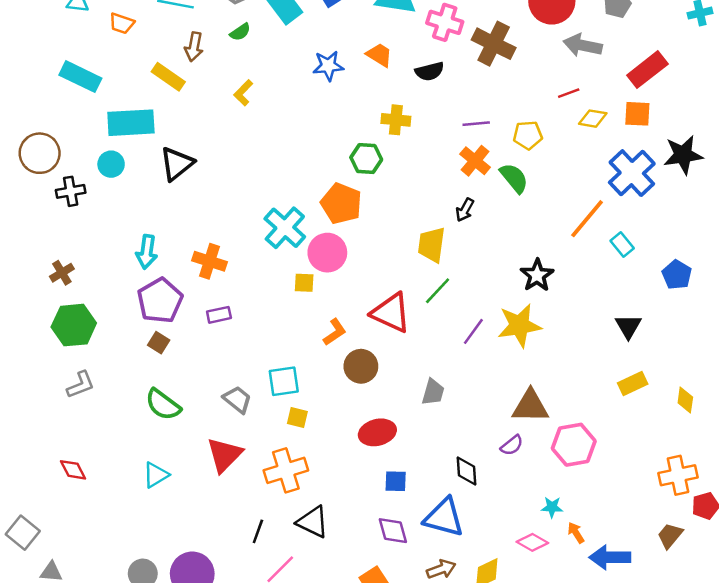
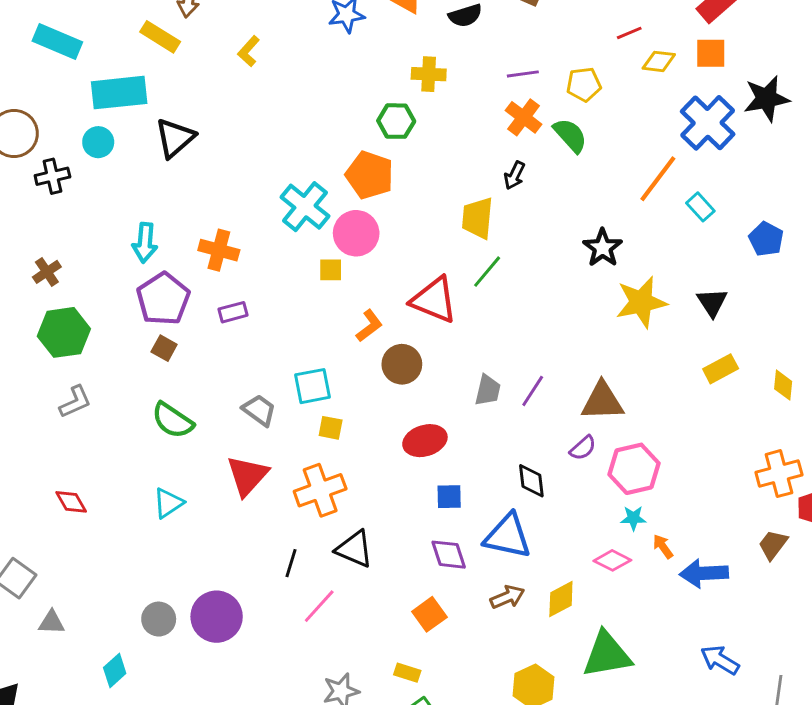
yellow star: (519, 325) -> (641, 302), moved
purple line: (473, 331) -> (533, 391), moved
pink hexagon: (574, 445) -> (634, 469), moved

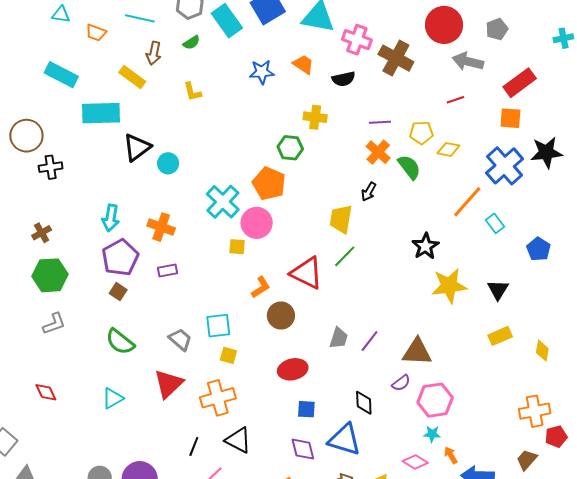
yellow L-shape: (249, 51) -> (192, 92), turned -60
yellow diamond: (659, 61) -> (448, 149), moved
cyan circle: (98, 142) -> (168, 163), moved

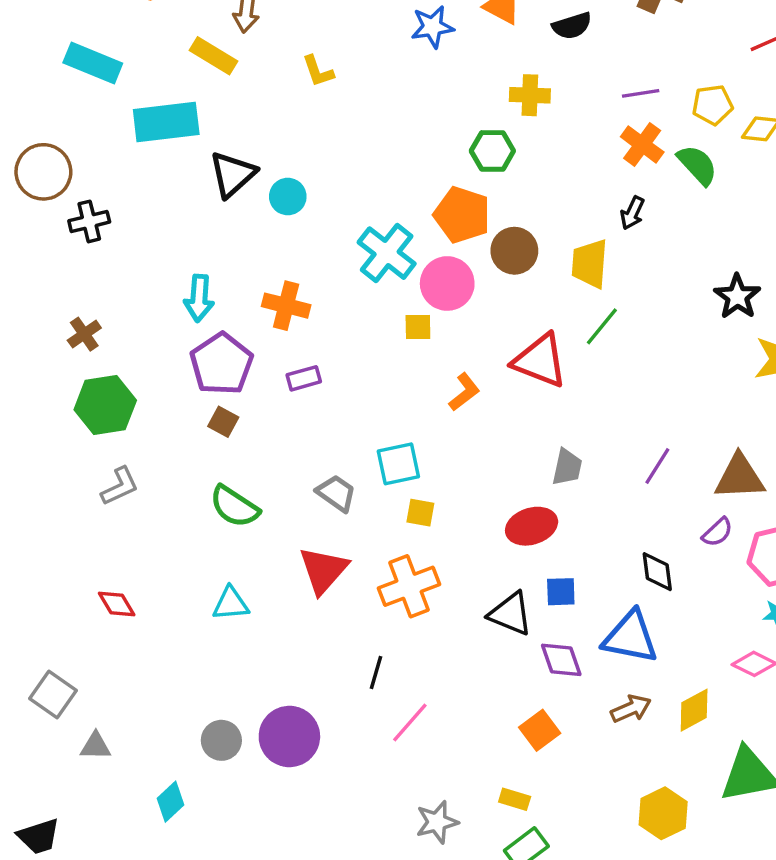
brown circle: (281, 316) -> (514, 251), moved
gray trapezoid: (339, 338) -> (567, 467), moved
cyan triangle: (113, 398) -> (231, 604), turned 30
black triangle: (238, 440) -> (510, 614), moved

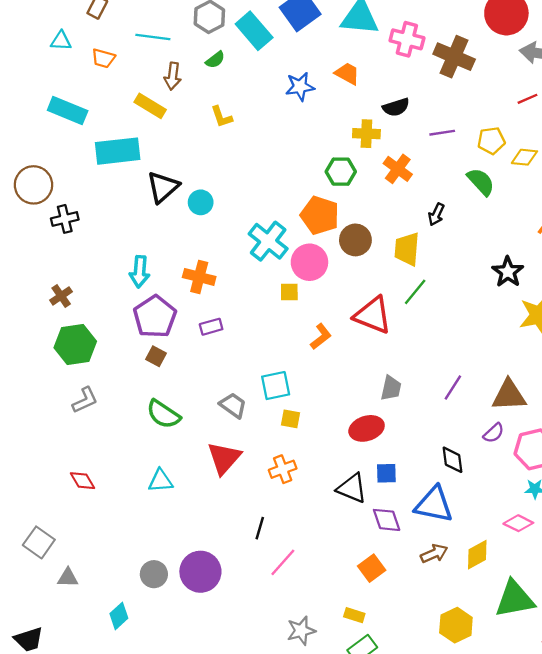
black semicircle: (572, 26) -> (396, 107), moved
orange cross: (642, 144) -> (398, 169), moved
orange cross: (409, 586) -> (283, 469), size x0.7

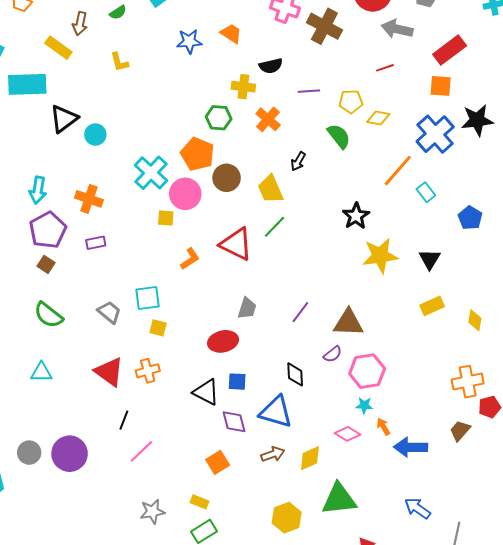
yellow trapezoid: (407, 249) -> (270, 189), turned -32
red triangle: (224, 458) -> (109, 372), moved, turned -40

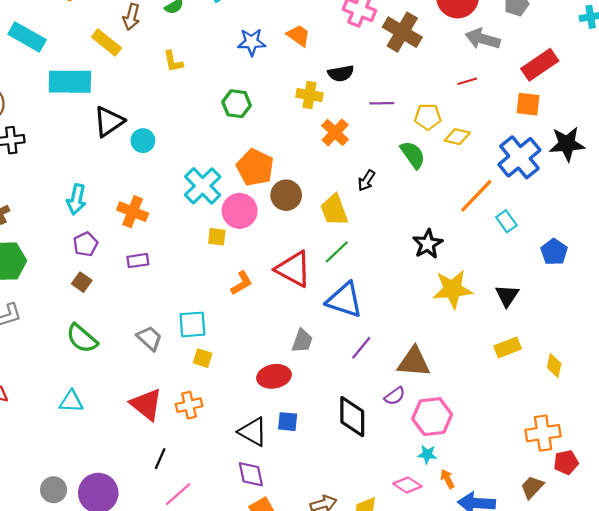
green hexagon: (219, 118) -> (237, 104), moved
purple pentagon: (48, 230) -> (86, 244), size x0.6
black diamond: (295, 374) -> (352, 417), size x1.5
blue triangle: (276, 412) -> (345, 300), moved
purple diamond: (234, 422) -> (251, 474), moved

